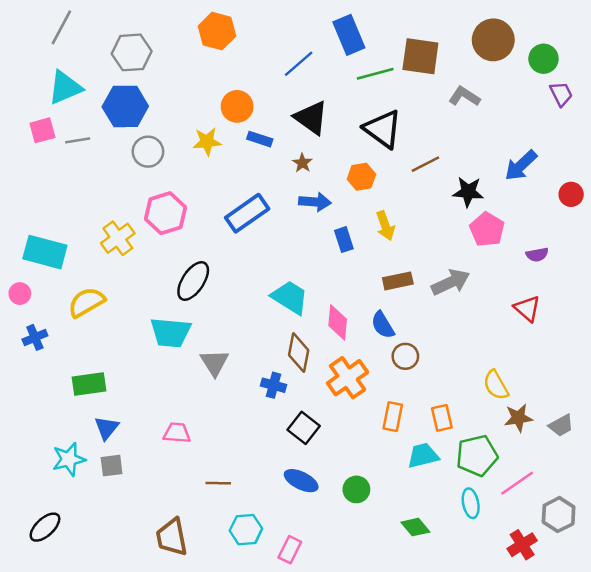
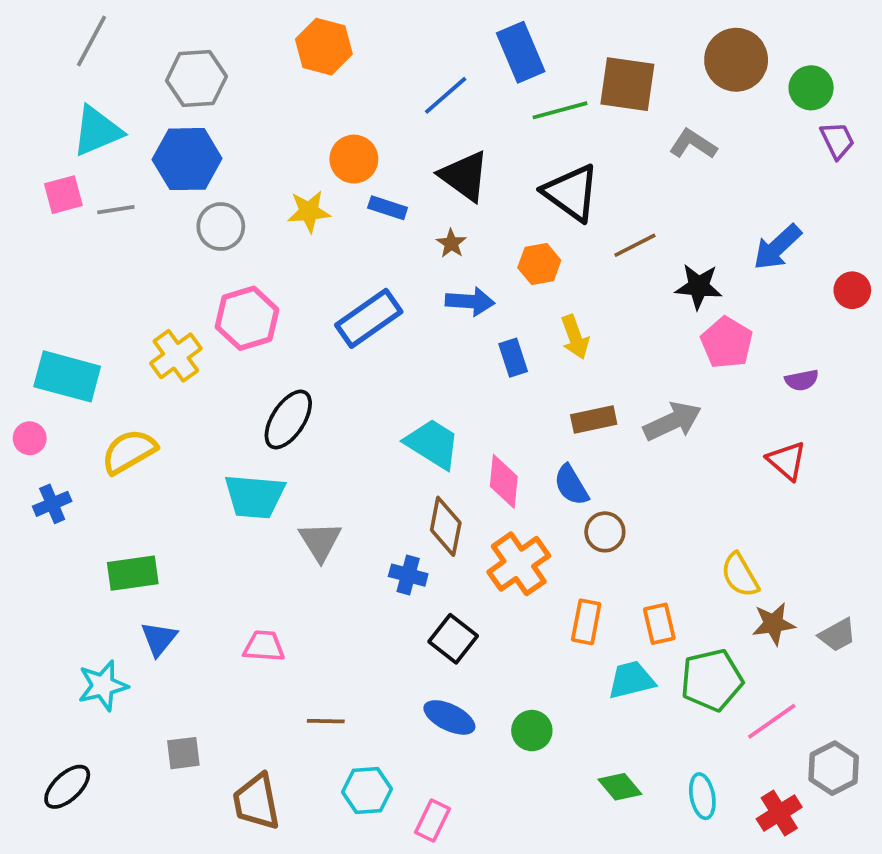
gray square: (112, 466) -> (183, 753), moved
cyan ellipse: (471, 503) -> (702, 796), moved

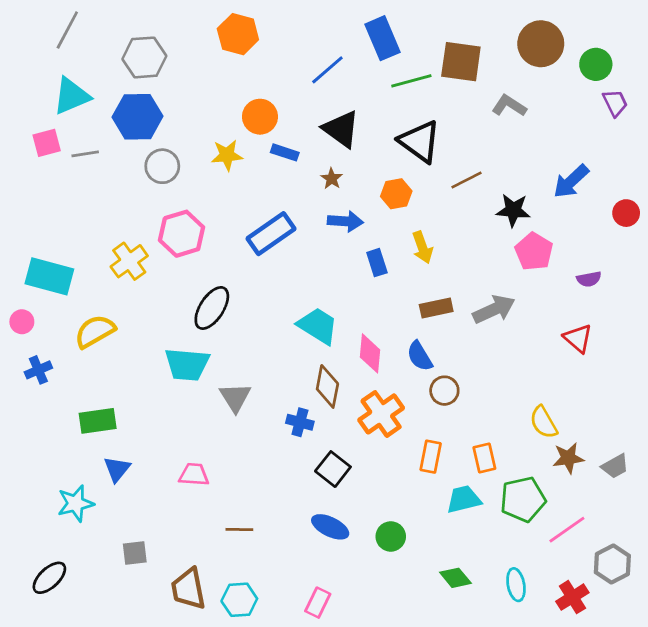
cyan hexagon: (367, 791) -> (239, 600), moved

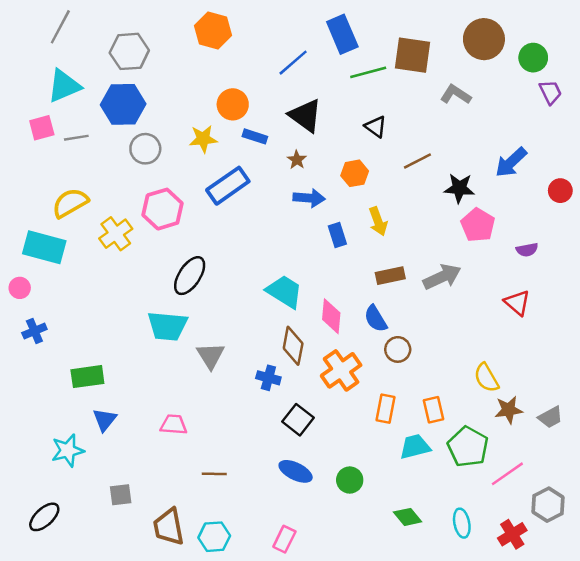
black triangle: (420, 141) -> (376, 127), size x0.6
blue rectangle: (271, 234) -> (228, 186), moved
yellow semicircle: (95, 331) -> (70, 203), moved
green pentagon: (523, 499) -> (468, 447), turned -30

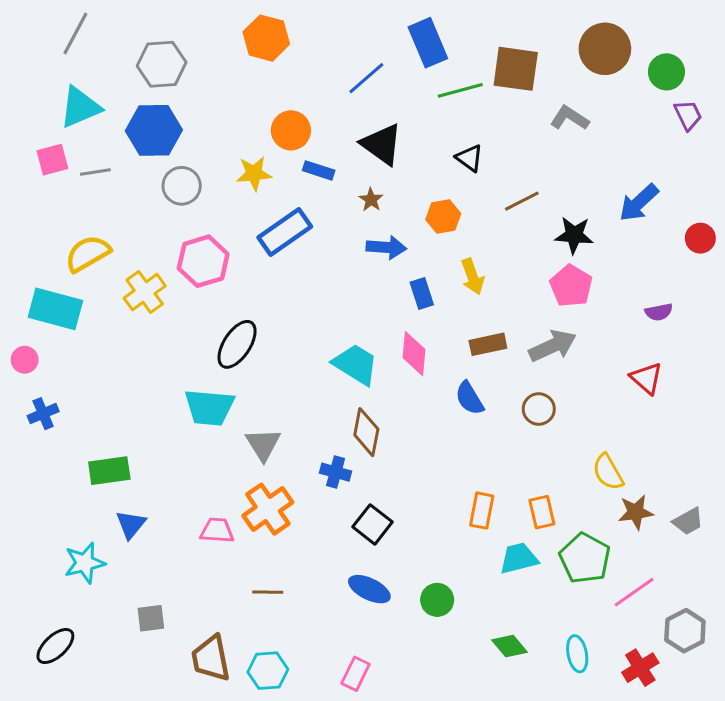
pink pentagon: (478, 225) -> (571, 286), moved
pink diamond: (331, 316) -> (414, 354), moved
brown circle: (398, 349) -> (539, 409), moved
orange cross: (341, 370) -> (268, 509), moved

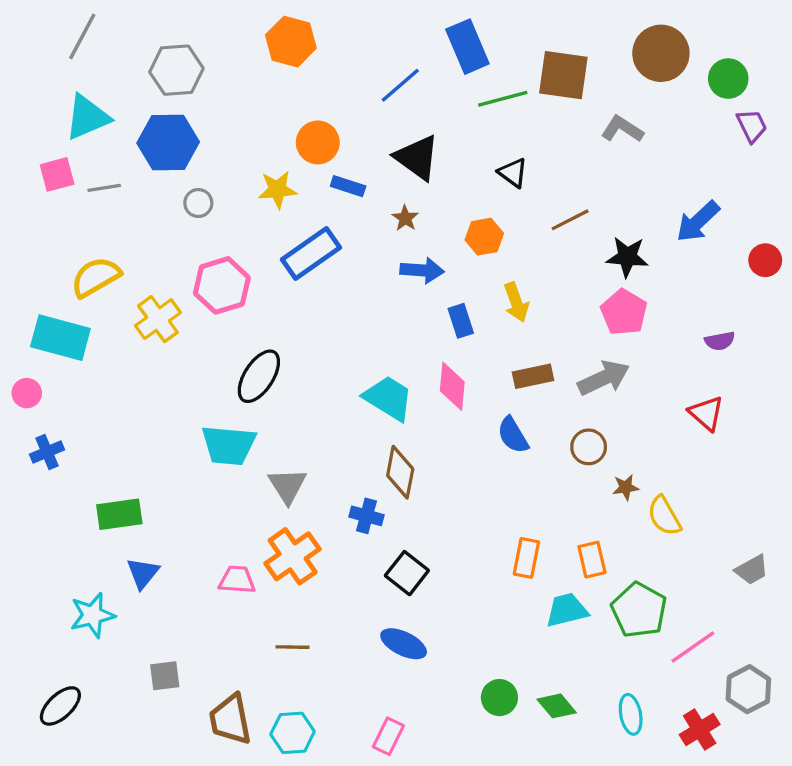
gray circle: (182, 186) -> (198, 203), size x0.7
brown star: (636, 512) -> (626, 487), moved, size x0.7
green circle: (437, 600) -> (499, 698), moved

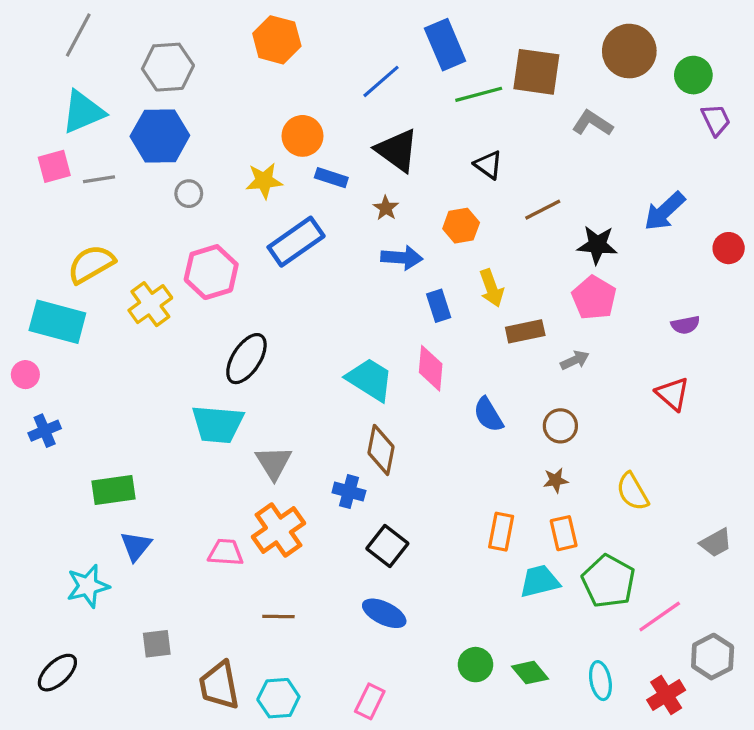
brown rectangle: (533, 376) -> (525, 331), moved
gray arrow: (604, 378) -> (575, 360), size x0.6
brown star: (626, 487) -> (556, 480), moved

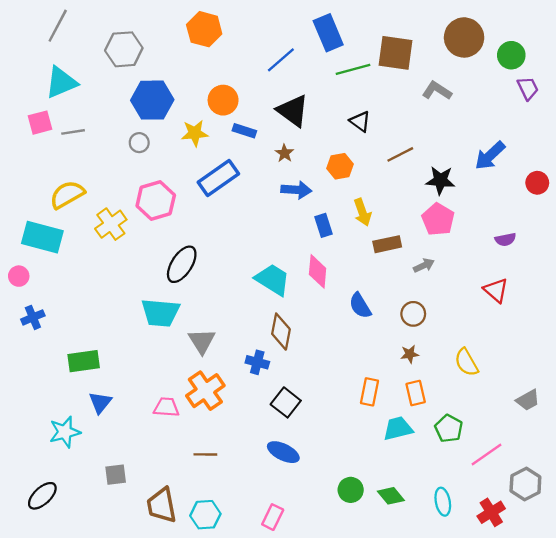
blue hexagon: (160, 136) -> (152, 100), moved
green pentagon: (608, 581) -> (449, 428), size x0.7

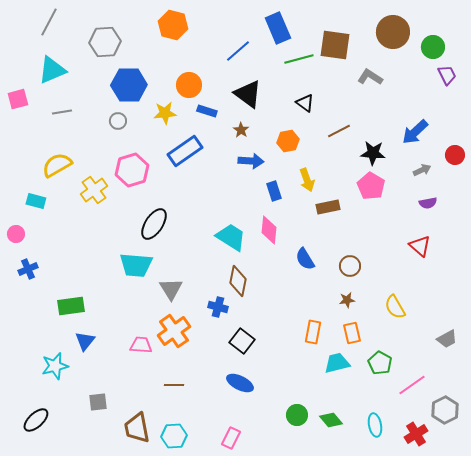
pink square: (40, 123) -> (18, 99), moved
cyan rectangle: (42, 237) -> (36, 201), size x0.6
gray arrow: (424, 265) -> (422, 170), moved

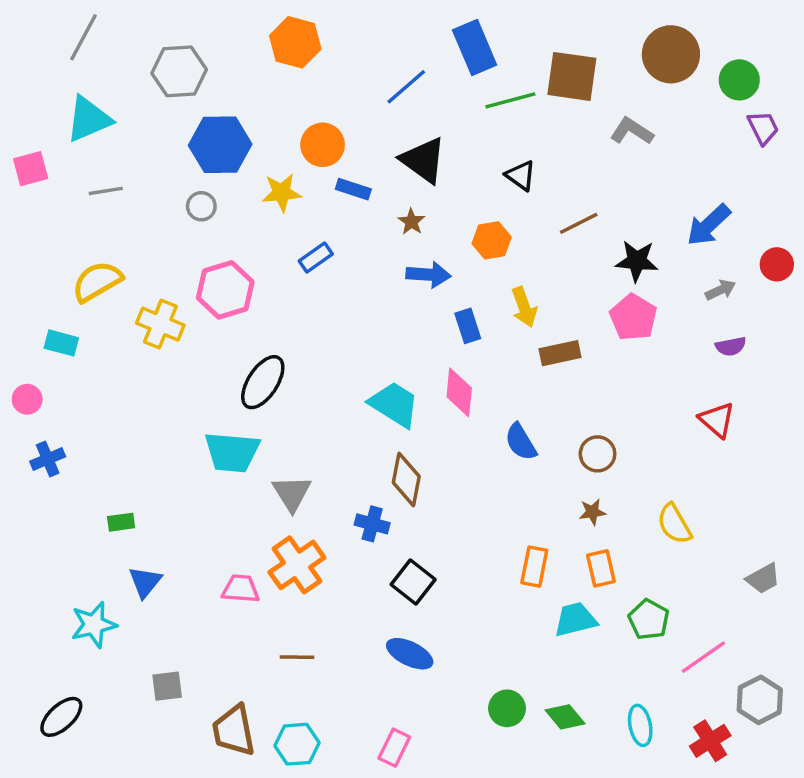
blue rectangle: (185, 151) -> (316, 258), size x0.6
yellow cross: (94, 190) -> (160, 324), turned -32
green rectangle: (71, 306) -> (121, 522), size x0.6

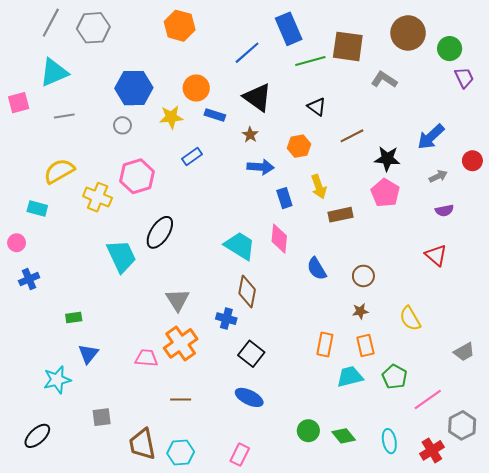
gray hexagon: (179, 71) -> (93, 28), moved
cyan trapezoid: (232, 452) -> (121, 256), moved, turned -120

